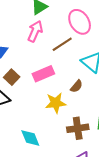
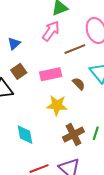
brown semicircle: (76, 86) -> (79, 84), moved, turned -96
brown cross: (78, 128) -> (73, 135), turned -30

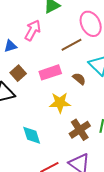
pink arrow: (51, 31) -> (33, 30), moved
blue triangle: (14, 44) -> (10, 46), turned 32

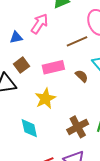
yellow star: (60, 103) -> (45, 99), moved, turned -30

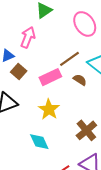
brown line: (77, 41) -> (69, 59), moved
brown square: (21, 65) -> (19, 72), moved

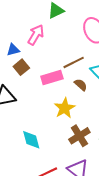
yellow star: (49, 109) -> (65, 108), moved

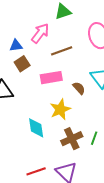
brown line: (74, 62) -> (62, 51), moved
cyan diamond: (31, 140) -> (36, 128), moved

